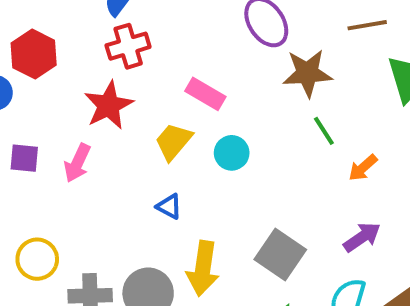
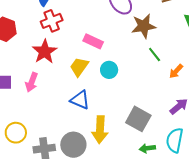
blue triangle: (169, 206) -> (80, 100), size x1.5

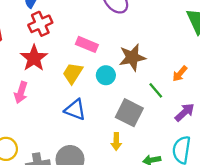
brown star: (144, 26) -> (132, 57), moved
green line: (155, 54) -> (156, 90), moved
gray square: (138, 119) -> (129, 113), moved
yellow arrow: (100, 130) -> (116, 141), moved, size x0.6

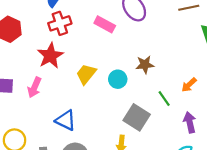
pink rectangle: (87, 44) -> (105, 24), moved
brown star: (132, 57) -> (145, 65), size x0.7
blue triangle: (75, 110) -> (66, 120), moved
purple arrow: (185, 112) -> (190, 122), turned -66

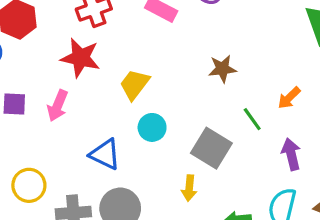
red star: (50, 56) -> (80, 58), turned -30
cyan circle: (118, 79) -> (152, 127), moved

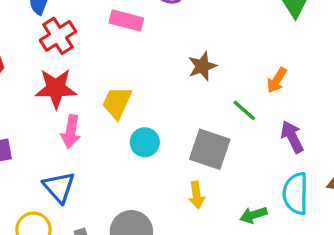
pink arrow: (58, 106) -> (71, 132), moved
blue triangle: (105, 154) -> (59, 187), moved, turned 36

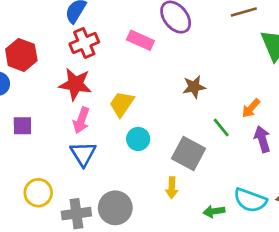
purple arrow: (292, 137) -> (262, 139), moved
blue triangle: (59, 187) -> (83, 154), moved
cyan semicircle: (296, 193) -> (250, 200), turned -80

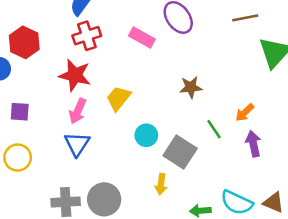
cyan circle: (138, 139) -> (146, 135), moved
yellow circle: (38, 193) -> (18, 158), moved

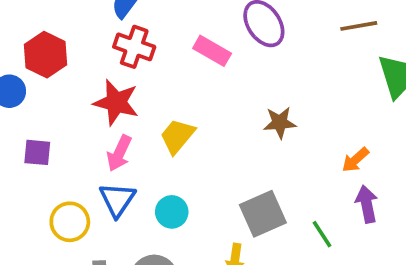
red cross: (87, 36) -> (134, 47), turned 36
green line: (214, 129) -> (322, 234), moved
cyan circle: (146, 135) -> (172, 212), moved
gray square: (180, 152) -> (263, 214), turned 32
yellow circle: (18, 158) -> (70, 222), moved

